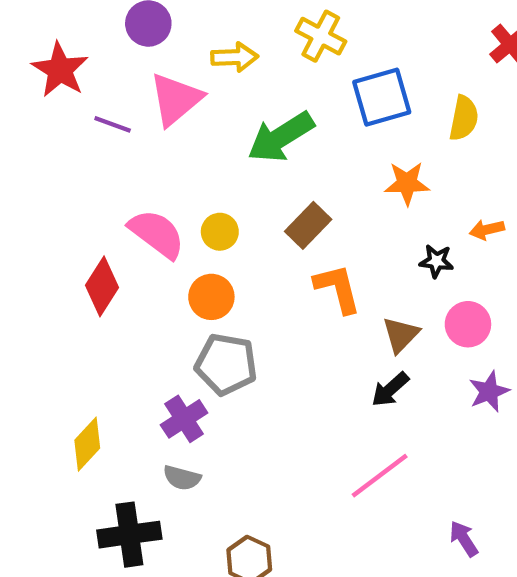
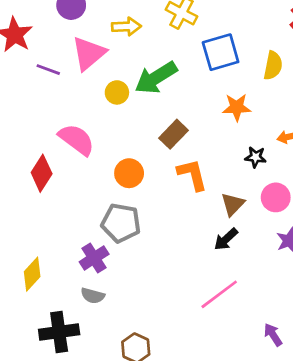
yellow circle: (220, 232) -> (117, 92), moved
orange circle: (211, 297) -> (129, 173), moved

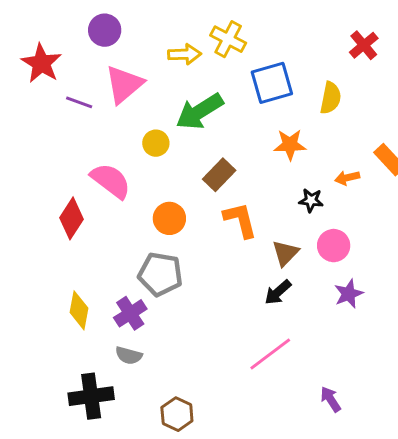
yellow arrow: (126, 27) -> (184, 54), moved
yellow circle: (117, 92) -> (156, 143), moved
yellow diamond: (32, 274) -> (79, 310), moved, turned -32

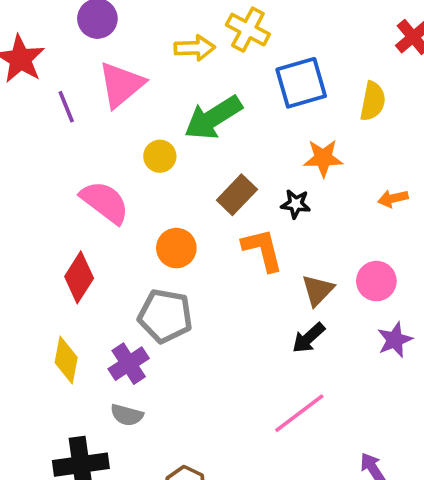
purple line: (79, 102) -> (66, 107), turned 48
black star: (311, 200) -> (296, 204), moved
red diamond: (72, 218) -> (79, 277), moved

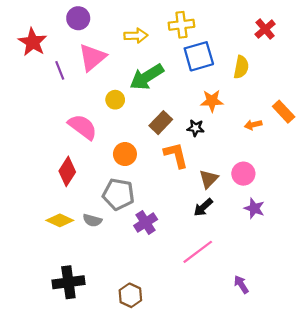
yellow cross: (248, 30) -> (181, 25), moved, turned -35
purple star: (395, 340) -> (254, 208), turned -30
yellow diamond: (66, 360) -> (60, 220), turned -76
purple cross: (129, 364) -> (146, 222), moved
gray semicircle: (127, 415) -> (92, 220), moved

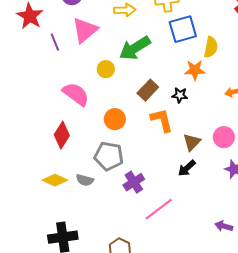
yellow semicircle: (241, 67) -> (211, 47), moved
pink line: (198, 252) -> (159, 209), moved
purple arrow: (241, 284) -> (224, 226), moved, turned -42

